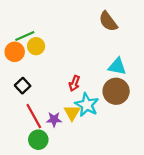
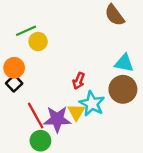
orange circle: (15, 52) -> (14, 68), moved
black square: (23, 86) -> (14, 83), moved
purple star: (54, 119) -> (57, 119), size x1.6

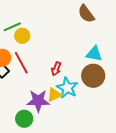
yellow triangle: (76, 112) -> (54, 95), turned 35
red line: (36, 116) -> (21, 63), moved

